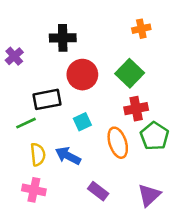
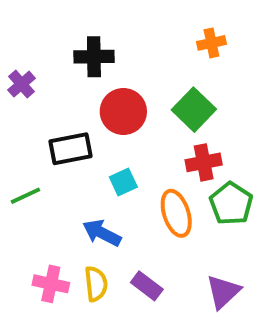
green line: (26, 123) -> (25, 196), moved
yellow semicircle: (38, 154) -> (96, 284), moved

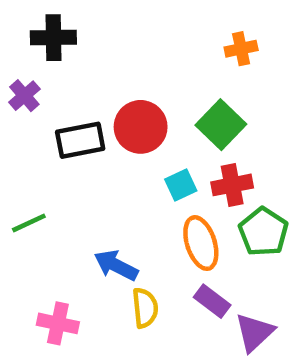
black cross: (94, 57) -> (53, 38), moved
black rectangle: (70, 149) -> (80, 140), moved
cyan square: (123, 182) -> (181, 185), moved
yellow semicircle: (96, 284) -> (145, 308), moved
purple rectangle: (147, 286) -> (212, 301), moved

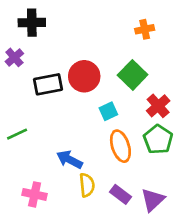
red cross: (232, 185) -> (158, 106), moved, turned -30
purple rectangle: (212, 301) -> (120, 194), moved

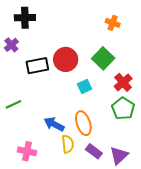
orange cross: (145, 29) -> (113, 23), turned 32
orange ellipse: (120, 146) -> (83, 123), moved

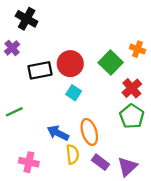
black cross: (25, 18) -> (27, 19), turned 30
orange cross: (113, 23) -> (137, 49), moved
cyan square: (84, 87) -> (74, 93), moved, turned -32

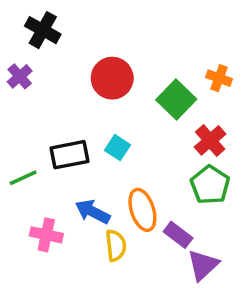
red circle: (70, 64) -> (112, 78), moved
black rectangle: (40, 70) -> (69, 155), moved
pink cross: (29, 162) -> (46, 235), moved
purple rectangle: (101, 162) -> (178, 235), moved

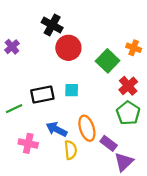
black cross: (43, 30) -> (52, 25), moved
cyan square: (118, 148) -> (72, 90), turned -32

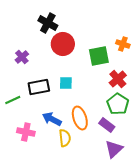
purple cross: (12, 47) -> (22, 57), moved
green square: (108, 61) -> (99, 56), turned 35
purple rectangle: (109, 143) -> (107, 125), moved

